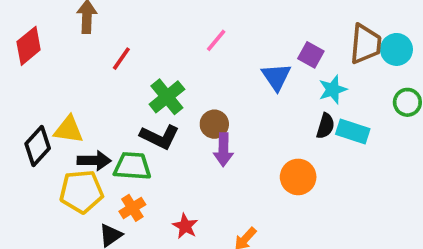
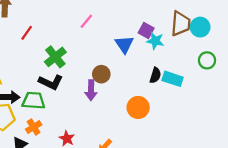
cyan star: (333, 90) -> (155, 41), moved, turned 30
brown circle: (214, 124) -> (101, 74), moved

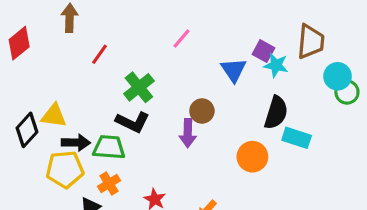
cyan circle: (200, 27) -> (338, 76), moved
black semicircle: (155, 75) -> (276, 113), size x1.5
cyan rectangle: (173, 79) -> (297, 138), moved

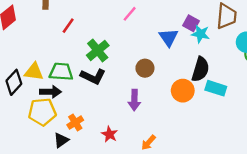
purple arrow: (188, 133) -> (134, 100), moved
green trapezoid: (109, 147) -> (61, 72), moved
orange circle: (252, 157) -> (183, 91), moved

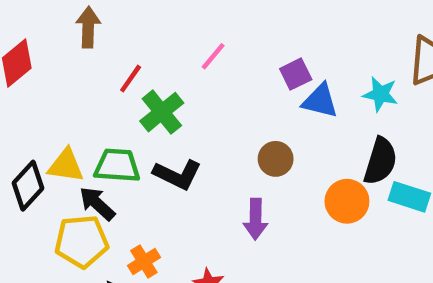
pink line: (130, 14) -> (213, 56), moved
purple square: (191, 23) -> (296, 74), moved, turned 35
blue triangle: (169, 37) -> (320, 101), turned -42
green cross: (98, 50) -> (162, 112), moved
black arrow: (50, 92) -> (97, 203), turned -138

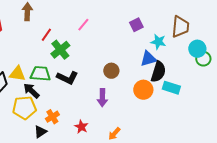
purple square: (296, 74) -> (136, 25), moved
blue triangle: (320, 101) -> (148, 59), moved, turned -30

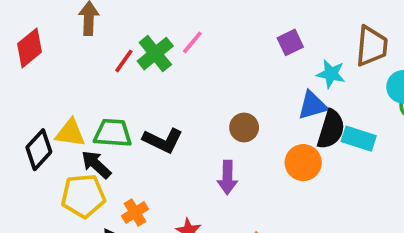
green cross: (60, 50) -> (155, 54), moved
cyan rectangle: (171, 88) -> (359, 139), moved

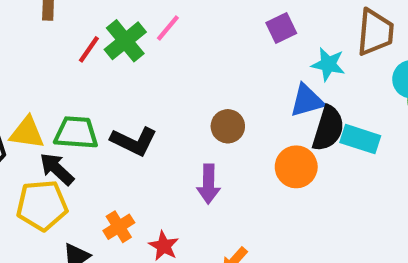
orange cross: (135, 213) -> (119, 227), moved

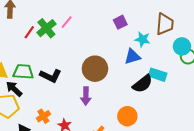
brown circle: (228, 126) -> (95, 69), size x1.6
black semicircle: (328, 128) -> (143, 84), moved, turned 35
orange circle: (296, 167) -> (127, 116), moved

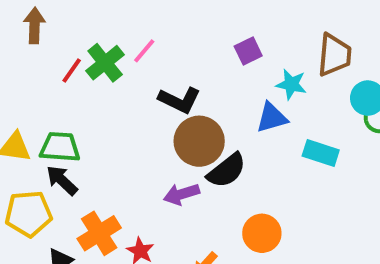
black L-shape: (50, 76) -> (180, 100), moved
black semicircle: (143, 84) -> (227, 171), moved
black arrow: (14, 89) -> (62, 180), moved
purple arrow: (86, 96) -> (181, 194), turned 72
orange cross: (43, 116) -> (99, 233), size x1.5

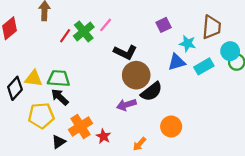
cyan rectangle: (321, 153) -> (204, 66), moved, turned -48

